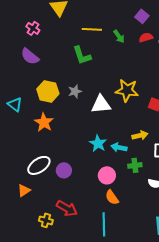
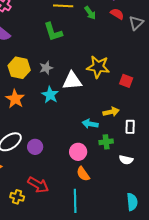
red semicircle: (146, 37) -> (117, 14), turned 48
cyan star: (98, 143) -> (50, 95), moved

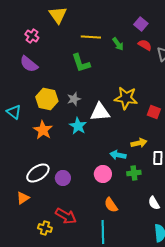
pink circle: (78, 152) -> (103, 174), moved
white semicircle: (126, 160) -> (154, 203), moved, turned 48

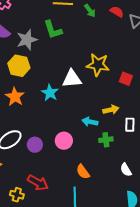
gray star: (74, 99) -> (27, 40), moved, size x1.5
pink circle: (103, 174) -> (64, 141), moved

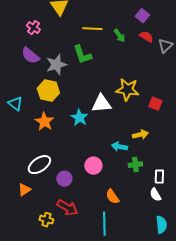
white rectangle: (130, 125) -> (159, 177), moved
purple circle: (35, 145) -> (64, 179), moved

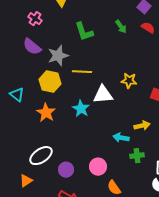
yellow line: (92, 29) -> (82, 72), moved
green L-shape: (82, 55) -> (84, 32), moved
yellow star: (127, 90) -> (129, 81), size x0.7
pink circle: (93, 166) -> (98, 167), moved

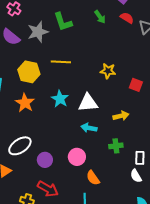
gray star: (58, 56) -> (38, 32), moved
white triangle: (103, 95) -> (88, 103), moved
cyan arrow: (121, 138) -> (89, 128), moved

